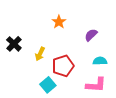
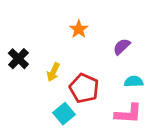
red pentagon: (63, 66) -> (84, 88), turned -30

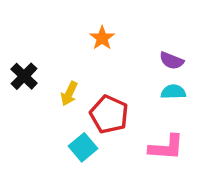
purple semicircle: (122, 47) -> (172, 61), moved, turned -114
cyan semicircle: (134, 81) -> (173, 92), moved

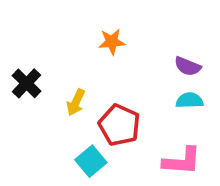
orange star: (102, 38) -> (112, 42), turned 30

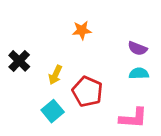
cyan square: (91, 161) -> (53, 111), moved

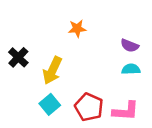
yellow arrow: (55, 75) -> (52, 70), size x1.5
red pentagon: (87, 92) -> (89, 107), moved

